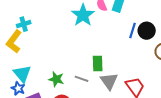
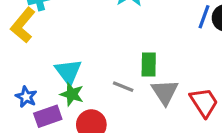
cyan triangle: (22, 74) -> (68, 72), moved
green star: (56, 79) -> (72, 94), moved

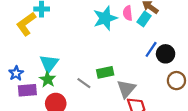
green rectangle: (149, 64) -> (105, 72), turned 63
gray triangle: (165, 92) -> (126, 89), moved

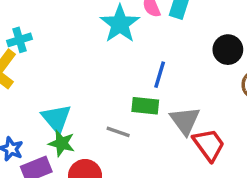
blue line: (151, 49) -> (160, 75), moved
green rectangle: (105, 72) -> (145, 106), turned 35

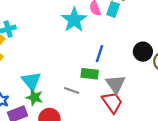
black circle: (228, 50) -> (143, 52), moved
red trapezoid: (209, 145) -> (112, 102), moved

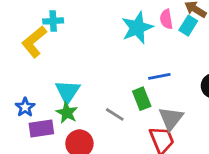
blue line: (100, 54) -> (159, 76), turned 49
green rectangle: (90, 74) -> (142, 99), turned 49

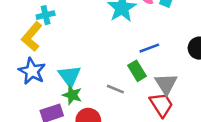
blue star: (25, 107) -> (32, 71), moved, size x1.5

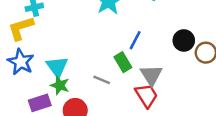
yellow L-shape: (32, 37) -> (21, 28), turned 32
blue line: (149, 48) -> (135, 40), turned -42

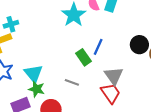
green rectangle: (123, 62) -> (84, 57), moved

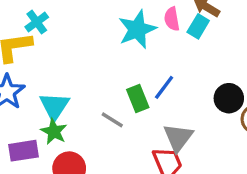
cyan cross: (11, 24) -> (37, 22), turned -32
gray line: (72, 82) -> (112, 120), moved

